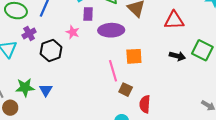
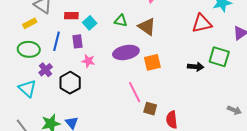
purple rectangle: (88, 14) -> (77, 41), moved
red triangle: (174, 20) -> (202, 23), moved
orange square: (134, 56) -> (152, 62), moved

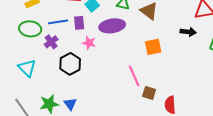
blue line: (56, 41) -> (58, 22), turned 66
purple ellipse: (126, 52) -> (112, 26), moved
black arrow: (196, 67) -> (188, 32), moved
purple cross: (46, 70) -> (51, 42), moved

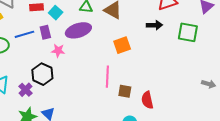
purple cross: (51, 42) -> (25, 90), moved
pink line: (134, 76) -> (107, 77), turned 35

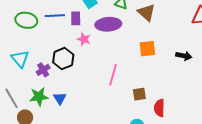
black arrow: (154, 25) -> (184, 56), moved
pink line: (107, 77) -> (113, 75), moved
brown square: (125, 91) -> (139, 94), turned -32

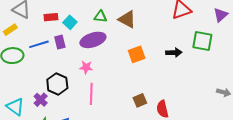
pink star: (84, 39) -> (86, 67), moved
cyan triangle: (20, 59) -> (15, 107), moved
pink line: (113, 75) -> (91, 94), moved

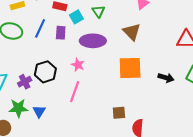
green triangle: (100, 16) -> (99, 11), moved, turned 32
blue line: (39, 44) -> (40, 28), turned -66
orange square: (137, 54) -> (130, 68), size x1.4

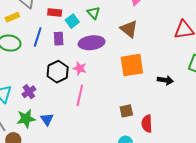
black hexagon: (45, 72) -> (58, 72), moved
black arrow: (166, 78) -> (165, 80), moved

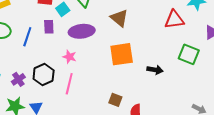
blue line: (38, 37) -> (27, 37), moved
black hexagon: (58, 72) -> (44, 75), moved
brown square: (126, 111) -> (115, 100), turned 32

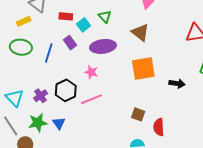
purple rectangle: (49, 27) -> (70, 43), turned -32
pink line: (69, 84) -> (91, 99), turned 55

